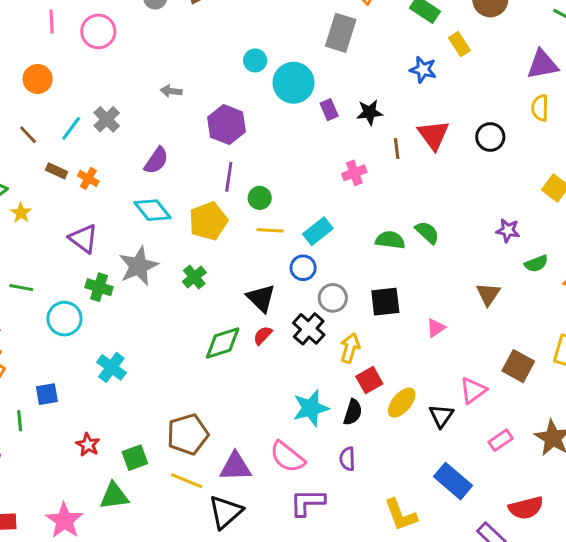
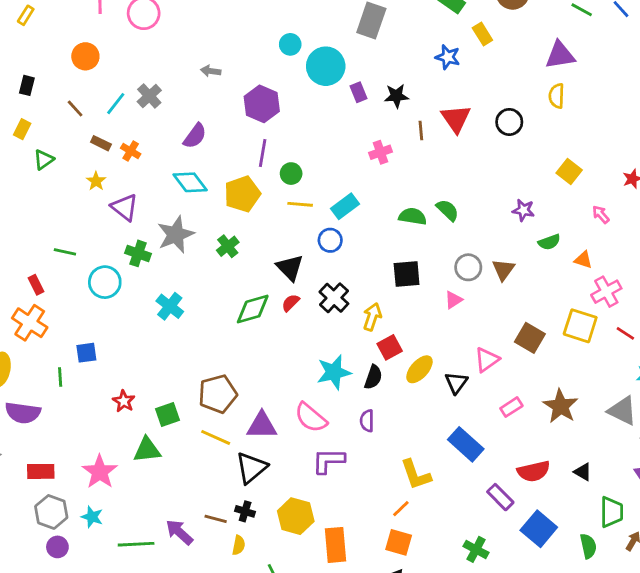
yellow star: (21, 213) -> (96, 181), moved
gray circle: (333, 298) -> (468, 267), moved
cyan cross: (111, 367) -> (170, 306), moved

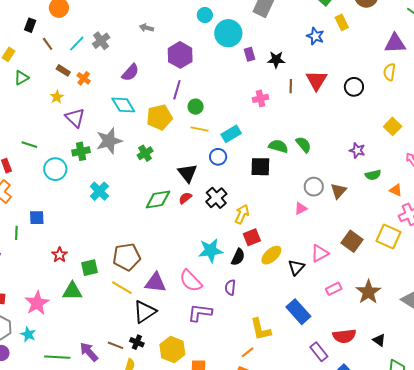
black rectangle: (27, 85) -> (30, 25), moved
green cross: (138, 253) -> (81, 151), turned -36
black square: (407, 274) -> (260, 167), moved

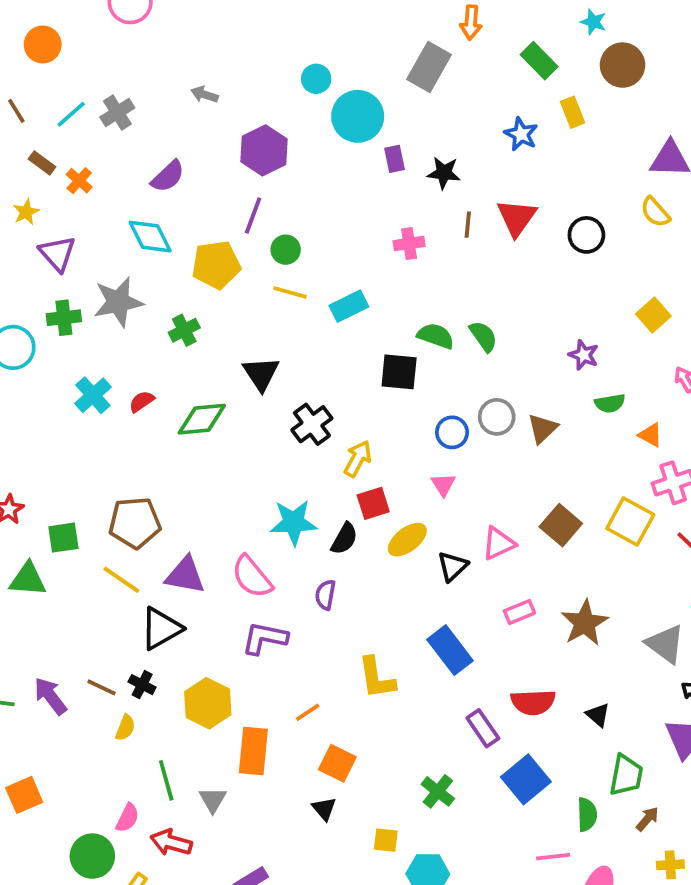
yellow semicircle: (389, 72) -> (655, 212), turned -54
blue circle: (218, 157) -> (452, 432), moved
red semicircle: (185, 198) -> (142, 401), moved
pink triangle: (301, 209) -> (443, 484), moved, turned -40
orange line: (247, 352) -> (308, 712), moved

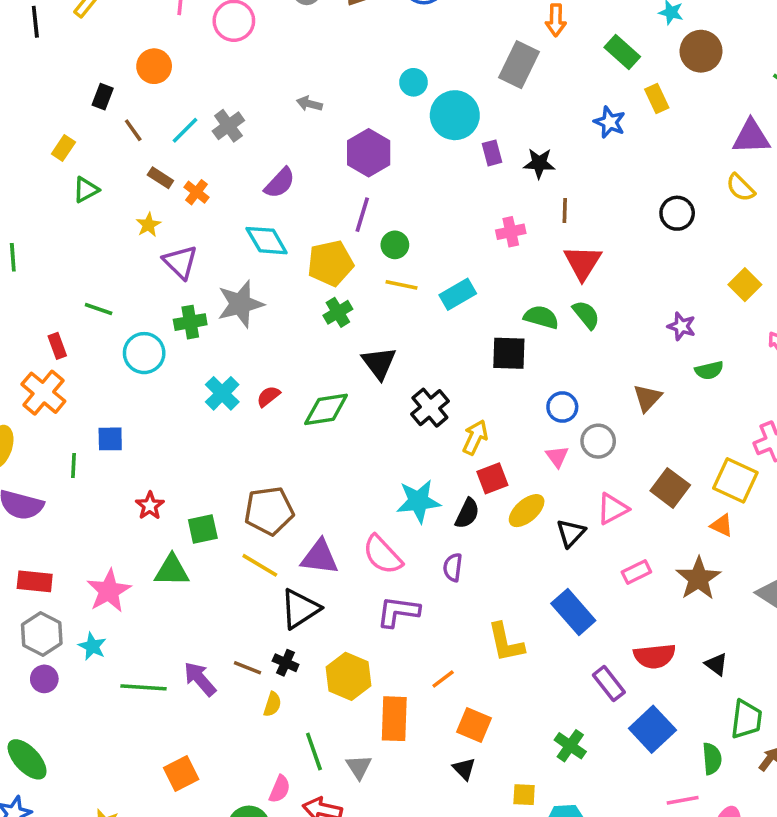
red triangle: (517, 218) -> (583, 262), moved
green cross: (184, 330) -> (338, 312), moved
gray circle: (497, 417) -> (598, 441), moved
orange triangle: (650, 435) -> (722, 525), moved

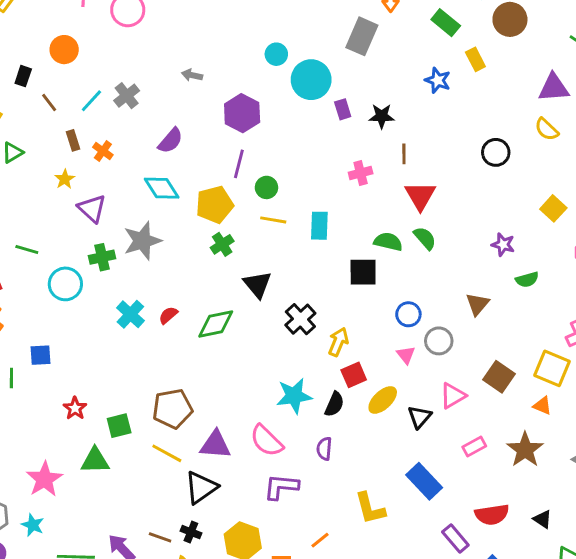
brown rectangle: (160, 178) -> (73, 140), turned 42
cyan rectangle: (458, 294) -> (319, 226), turned -56

